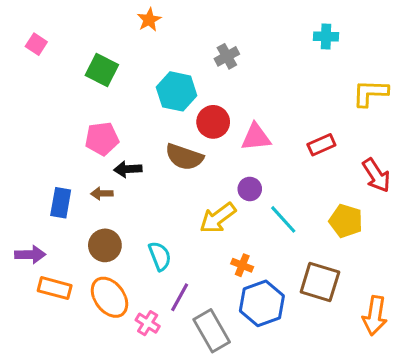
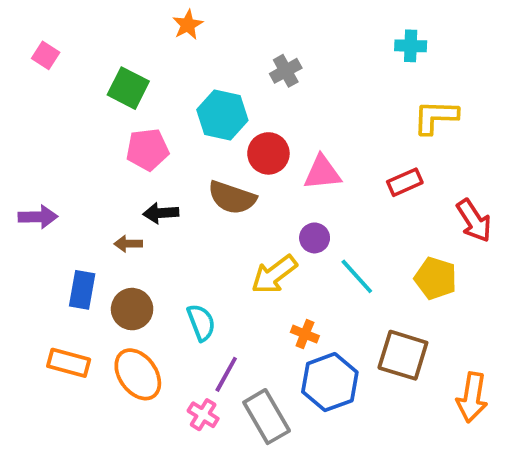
yellow L-shape: (370, 93) -> (436, 117), moved
pink pentagon: (102, 139) -> (147, 150), moved
blue rectangle: (61, 203) -> (82, 290), moved
purple arrow: (30, 255) -> (38, 217), moved
pink cross: (148, 323) -> (203, 415), moved

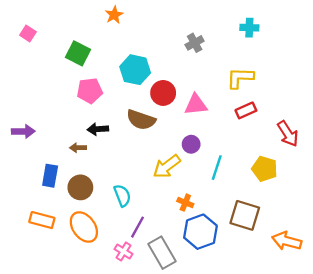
gray cross: (286, 71) -> (195, 43), moved
yellow L-shape: (436, 117) -> (240, 78), moved
cyan line: (357, 276) -> (217, 168), turned 60
orange arrow: (472, 397) -> (287, 241), turned 96

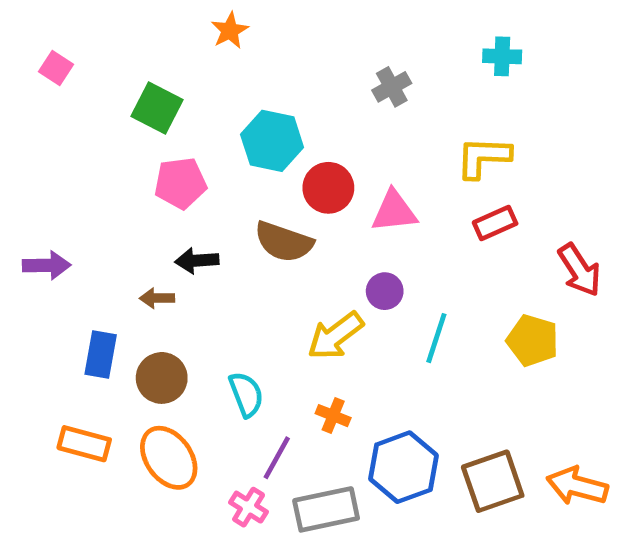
orange cross: (185, 203) -> (333, 416), moved
brown square: (245, 215) -> (493, 481), moved, turned -36
gray rectangle: (162, 253) -> (326, 509), turned -72

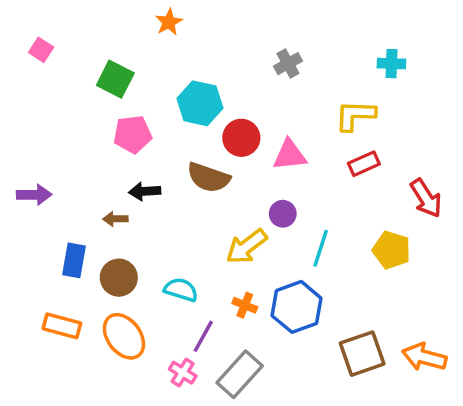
cyan cross: (502, 56) -> (391, 64), moved
cyan semicircle: (246, 394) -> (181, 290), turned -52
blue hexagon: (403, 467) -> (297, 307), moved
gray rectangle: (326, 509) -> (240, 374), turned -36

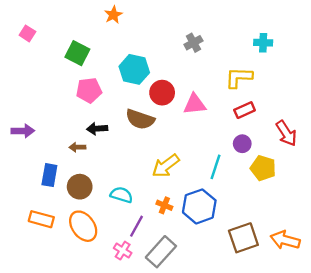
purple circle: (283, 214) -> (242, 144), moved

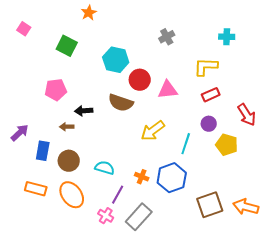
orange star: (113, 15) -> (89, 13), moved
pink pentagon: (89, 90) -> (56, 90), moved
purple arrow: (23, 131) -> (20, 133), moved, turned -42
yellow arrow: (166, 166) -> (153, 131), moved

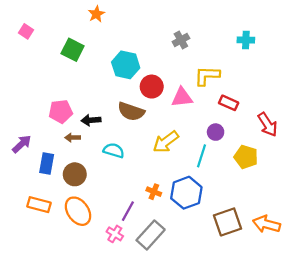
yellow L-shape: (206, 67) -> (207, 76), moved
pink pentagon: (56, 90) -> (61, 111), moved
red rectangle: (211, 95) -> (229, 103), turned 48
purple circle: (209, 124) -> (216, 132), moved
cyan semicircle: (105, 168) -> (114, 150), moved

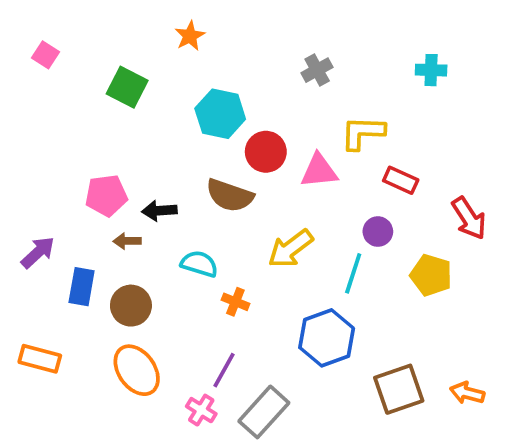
orange star: (96, 14) -> (190, 36), moved
orange cross: (154, 192) -> (235, 302), moved
orange rectangle: (39, 205) -> (40, 359), moved
orange arrow: (266, 224) -> (467, 393), size x0.7

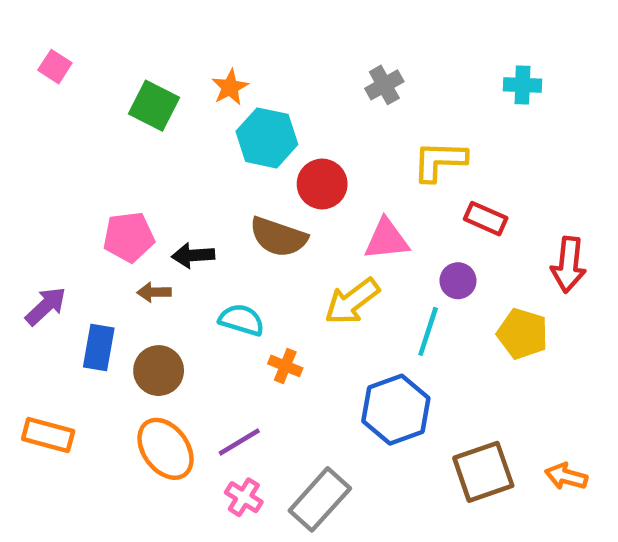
orange star: (190, 36) -> (230, 87), moved
pink triangle: (319, 171) -> (387, 239), moved
red arrow: (469, 218) -> (569, 265), turned 39
purple line: (224, 370) -> (239, 442), moved, turned 30

